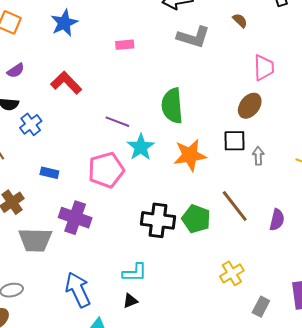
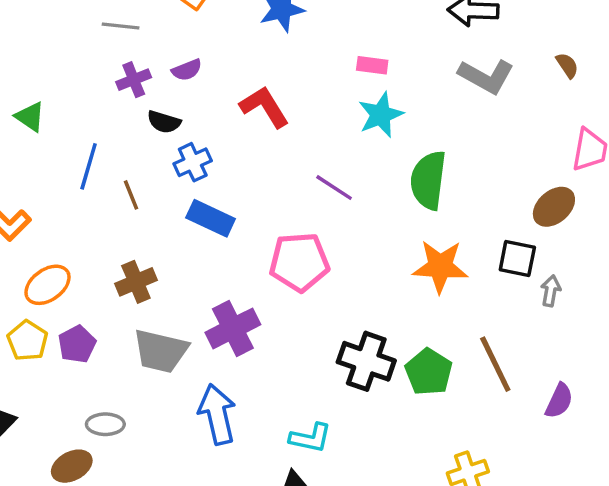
cyan star: (141, 147) -> (381, 115), moved
blue rectangle: (49, 173) -> (211, 218), moved, size x1.5
purple cross: (75, 218) -> (233, 328), turned 32
blue arrow: (78, 290) -> (217, 414), moved

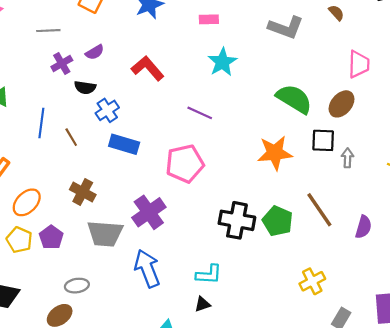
pink rectangle: (372, 65) -> (209, 19), moved
green semicircle: (428, 180) -> (294, 99), moved, turned 123
brown cross: (136, 282) -> (83, 192), turned -30

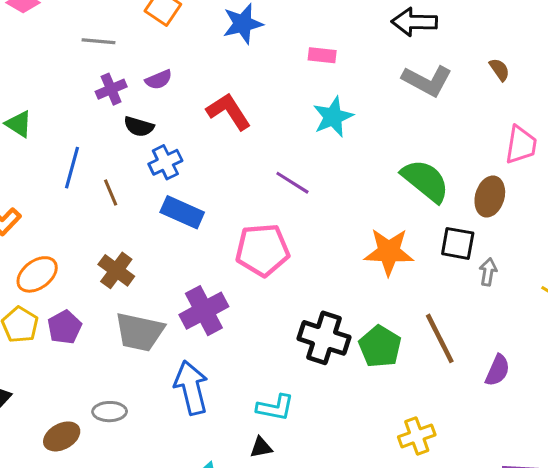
brown ellipse: (342, 104) -> (490, 196), turned -32
gray ellipse: (77, 286) -> (110, 412), moved

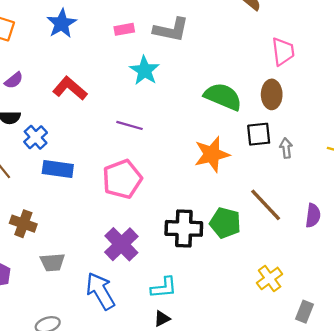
gray L-shape: (427, 81) -> (171, 30), moved
purple cross: (204, 311) -> (121, 244), moved
gray trapezoid: (140, 332) -> (52, 262), size x0.7

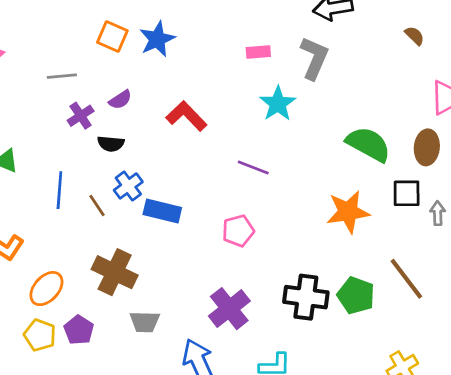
blue star: (62, 23) -> (157, 39), moved
gray L-shape: (171, 30) -> (314, 58), turned -84
blue cross: (36, 137) -> (128, 186), moved
pink pentagon: (122, 179) -> (238, 231), size x0.7
brown cross: (23, 224) -> (115, 272), size x1.4

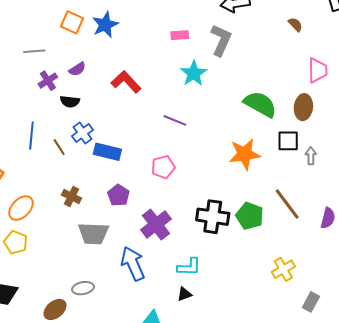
brown cross: (115, 272) -> (72, 197), size x0.6
gray trapezoid: (145, 322) -> (93, 234), size x1.4
purple pentagon: (79, 330) -> (119, 195), moved

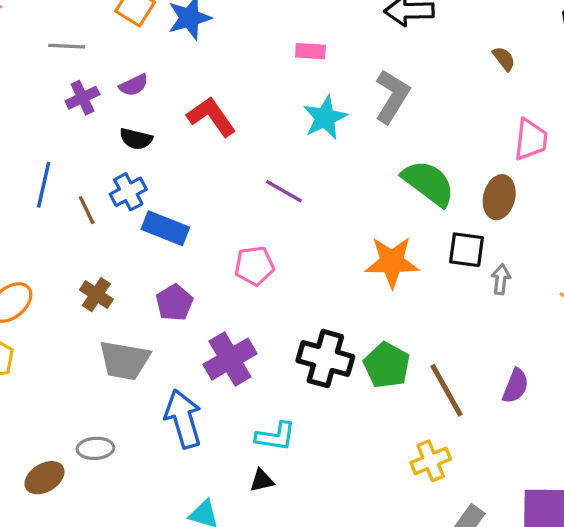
gray L-shape: (221, 40) -> (392, 96), moved
black semicircle: (70, 102) -> (136, 139), moved
brown line: (287, 204) -> (447, 390), moved

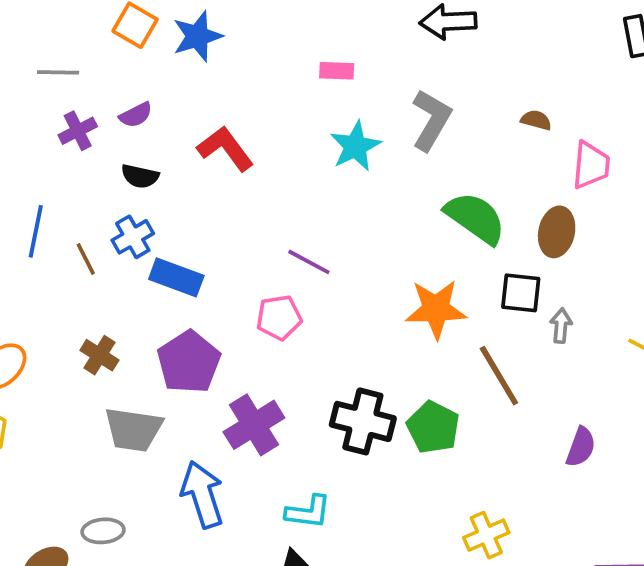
brown semicircle: (504, 59) -> (536, 120), moved, turned -36
purple line: (284, 191) -> (309, 262), moved
purple pentagon: (174, 303) -> (189, 362), size x1.5
brown line: (447, 390) -> (499, 376), moved

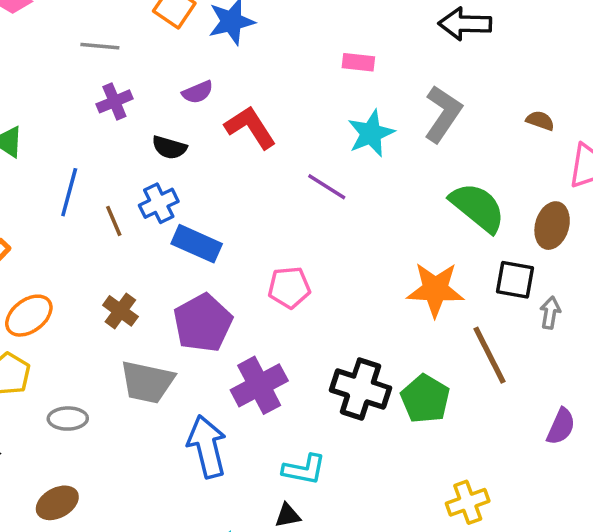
purple semicircle: (136, 115) -> (198, 92), moved
purple line: (309, 262) -> (327, 187), moved
gray ellipse: (103, 531) -> (68, 419), moved

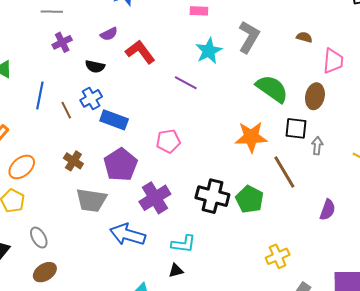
gray ellipse: (68, 419) -> (39, 238), moved, turned 65
blue arrow: (207, 447) -> (128, 235), turned -56

